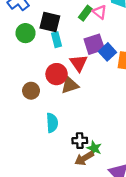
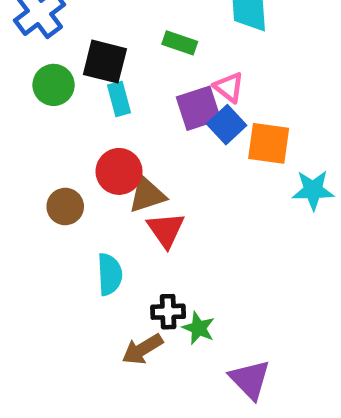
pink triangle: (100, 12) -> (229, 87), moved
green rectangle: (85, 13) -> (180, 43), turned 72
red triangle: (79, 63) -> (166, 230), moved
brown arrow: (84, 158) -> (142, 349), moved

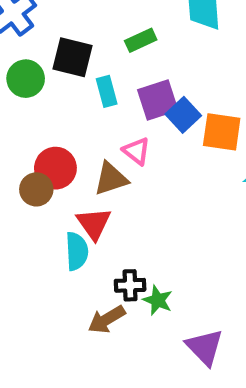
green rectangle: (180, 43) -> (141, 40), turned -44
pink triangle: (229, 87) -> (136, 151), moved
cyan rectangle: (119, 99) -> (107, 91), moved
red circle: (119, 171) -> (55, 168), moved
red triangle: (166, 230) -> (94, 224), moved

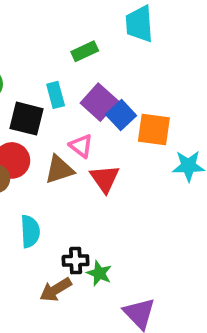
black square: (72, 57) -> (26, 119), moved
purple square: (158, 100) -> (99, 102), turned -30
red triangle: (94, 224) -> (105, 179), moved

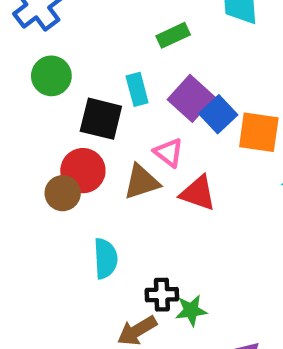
red triangle: (105, 179) -> (198, 193), turned -36
green star: (99, 273) -> (191, 310), turned -30

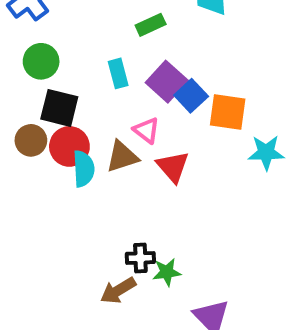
black square: (101, 119) -> (59, 108), moved
brown circle: (63, 193) -> (31, 140), moved
red triangle: (198, 193) -> (173, 167), turned 30
cyan semicircle: (105, 259) -> (84, 169), moved

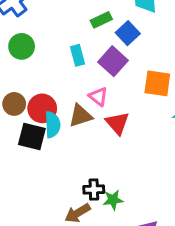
blue square: (191, 96) -> (128, 33), moved
black square: (59, 108) -> (32, 136), moved

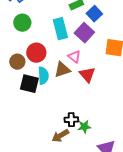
cyan rectangle: (78, 55) -> (60, 29), size x1.5
red circle: (42, 108) -> (36, 53), moved

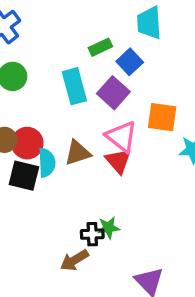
red circle: (36, 53) -> (27, 143), moved
pink triangle: (74, 57) -> (122, 137), moved, size x1.5
green star: (84, 127) -> (109, 228), moved

